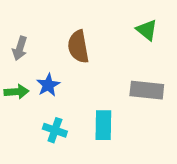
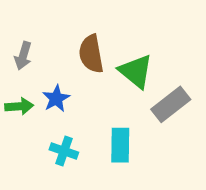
green triangle: (147, 30) -> (136, 71), moved, size x1.4
gray rectangle: (147, 90) -> (171, 104), turned -44

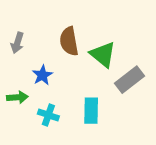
green arrow: (19, 106) -> (17, 97), moved

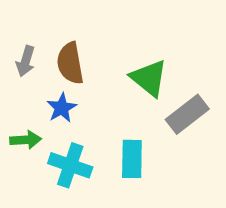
brown semicircle: (69, 41) -> (70, 63), moved
cyan cross: (48, 115) -> (70, 165), size x1.4

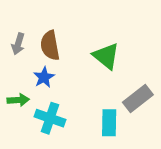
gray rectangle: (187, 114) -> (138, 98), moved
cyan rectangle: (132, 159) -> (109, 123), moved

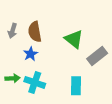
gray rectangle: (138, 98) -> (97, 56), moved
green arrow: (18, 100) -> (13, 78), moved

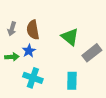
green arrow: (13, 78) -> (12, 57), moved

